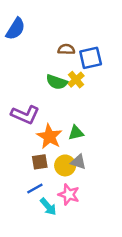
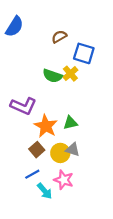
brown semicircle: (66, 49) -> (59, 37), moved, turned -32
blue square: (91, 58) -> (84, 53), turned 30
brown square: (40, 162) -> (37, 150), turned -32

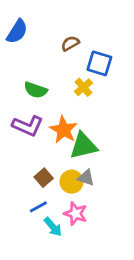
green semicircle: (52, 76) -> (36, 90), moved
green triangle: (70, 123) -> (83, 146), size x1.6
orange star: (46, 126) -> (64, 130), moved

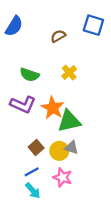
blue square: (99, 63) -> (93, 25), moved
cyan arrow: (53, 227) -> (33, 191), moved

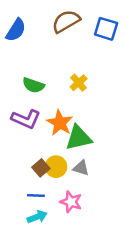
brown semicircle: (58, 36) -> (66, 21), moved, size x1.6
yellow circle: (59, 151) -> (56, 167), moved
blue line: (32, 172) -> (36, 195), turned 32
cyan arrow: (33, 191) -> (37, 217), turned -70

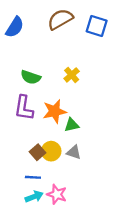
purple L-shape: (26, 119) -> (24, 108), turned 75
orange star: (60, 123) -> (55, 111), turned 30
green triangle: (79, 138) -> (72, 125), size x0.6
pink star: (71, 202) -> (57, 194), moved

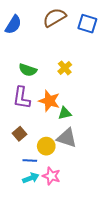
orange star: (55, 111) -> (49, 101), turned 30
yellow circle: (51, 151) -> (46, 146), moved
brown square: (37, 152) -> (19, 134), moved
gray triangle: (74, 152) -> (67, 138), size x1.5

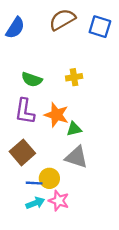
yellow cross: (65, 68) -> (74, 77), turned 32
brown square: (19, 134) -> (22, 152), size x1.5
yellow circle: (46, 146) -> (49, 178), moved

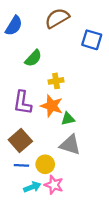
blue square: (100, 27) -> (92, 40), moved
yellow cross: (74, 77) -> (56, 81), moved
green semicircle: (32, 80) -> (33, 58), moved, turned -66
blue line: (34, 183) -> (21, 165), moved

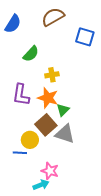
green triangle: (68, 119) -> (63, 110), turned -32
brown square: (20, 140) -> (46, 125), moved
yellow circle: (45, 164) -> (30, 140), moved
cyan arrow: (32, 187) -> (41, 185), moved

